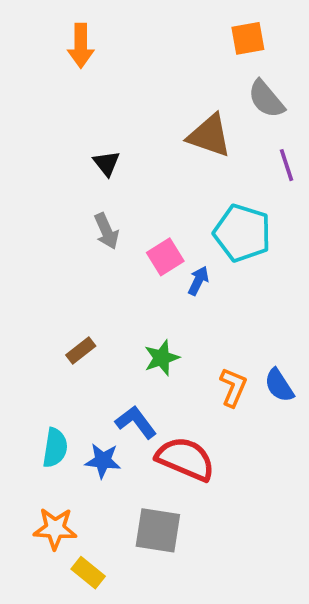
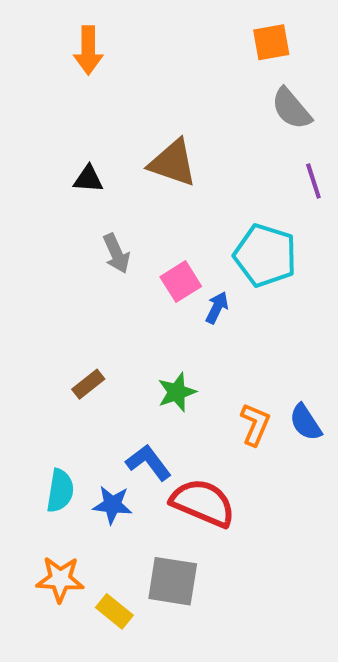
brown triangle: (209, 136) -> (173, 163), moved
black triangle: (106, 163) -> (88, 179), moved, turned -48
yellow rectangle: (88, 573) -> (114, 611), moved

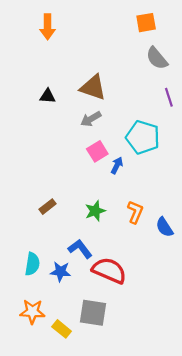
gray arrow: (116, 253) -> (91, 119), moved, turned 84
orange L-shape: (255, 424) -> (135, 212), moved

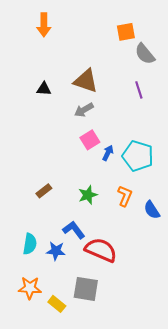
orange square: (146, 23) -> (126, 32), moved
purple line: (169, 97) -> (139, 90), moved
cyan pentagon: (143, 137) -> (138, 156), moved

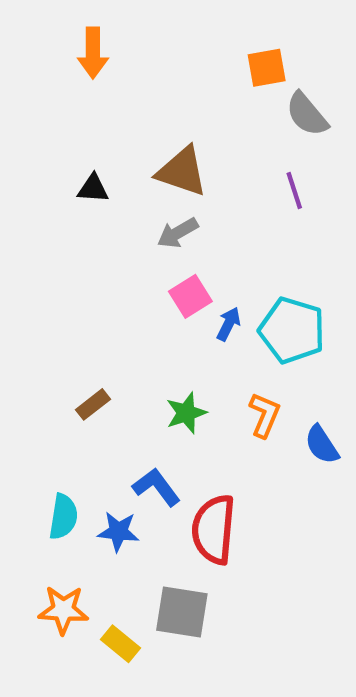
red semicircle: (101, 250) -> (214, 529), turned -108

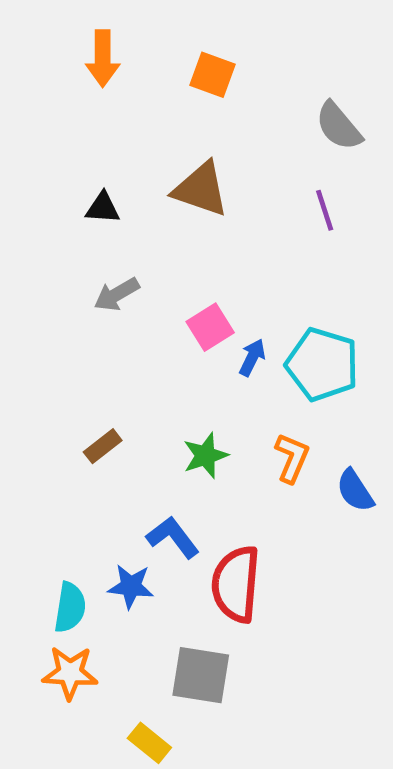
orange square: (267, 68) -> (213, 75), moved, turned 30
gray arrow: (178, 233) -> (117, 294), moved
cyan semicircle: (63, 517) -> (70, 607), moved
yellow rectangle: (120, 644) -> (149, 743), moved

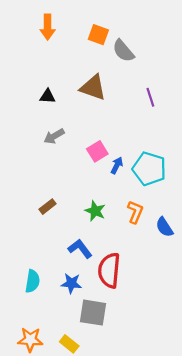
gray semicircle: (339, 126) -> (123, 51), moved
green star: (205, 456) -> (95, 211), turned -30
blue star: (131, 586) -> (71, 283), moved
orange star: (70, 673) -> (30, 340), moved

